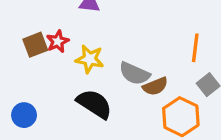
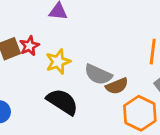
yellow star: (90, 59) -> (58, 62), turned -30

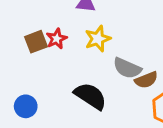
yellow star: (58, 62) -> (98, 39), moved

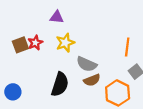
brown semicircle: (146, 80) -> (92, 80), moved
black semicircle: (90, 96) -> (60, 84), turned 75

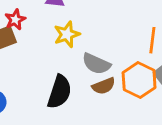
red star: (35, 43) -> (15, 20), moved
orange hexagon: (118, 93) -> (139, 80), moved

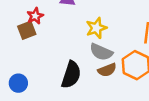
yellow star: (67, 34) -> (96, 28), moved

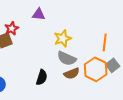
black semicircle: (71, 75) -> (42, 77), size x0.7

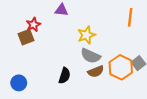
orange line: (105, 42) -> (130, 17), moved

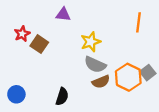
red star: (33, 25) -> (22, 34), moved
brown square: (26, 37) -> (39, 44), moved, turned -35
black semicircle: (65, 76) -> (62, 97), moved

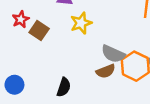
yellow star: (91, 42) -> (81, 23), moved
gray semicircle: (95, 65) -> (113, 54), moved

